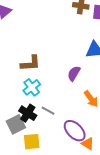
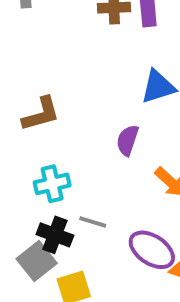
brown L-shape: (30, 63) -> (41, 114), moved
cyan cross: (32, 87) -> (52, 184), turned 36

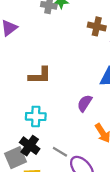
gray line: (93, 222) -> (60, 152), moved

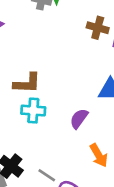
cyan cross: (36, 116) -> (33, 111), moved

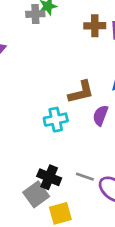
brown L-shape: (27, 83) -> (81, 92), moved

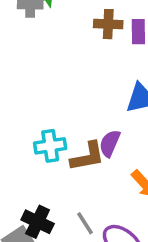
brown L-shape: (81, 92) -> (87, 157), moved
gray line: (85, 177) -> (85, 223), turned 36

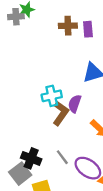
cyan cross: (50, 146) -> (52, 96), moved
brown L-shape: (87, 157) -> (61, 113), turned -40

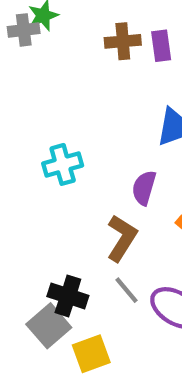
cyan cross: (52, 96) -> (63, 164), moved
brown L-shape: (61, 113) -> (122, 238), moved

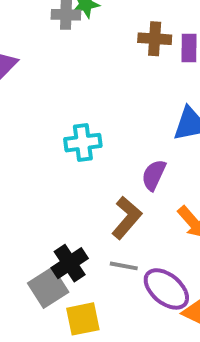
gray line: (126, 290) -> (124, 266), turned -48
black cross: (68, 296) -> (70, 263), turned 30

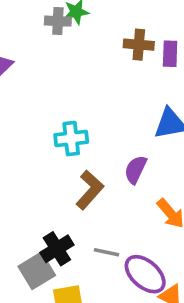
brown L-shape: (127, 218) -> (90, 190), moved

